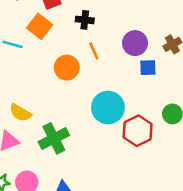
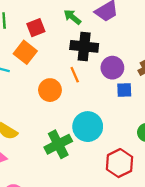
black cross: (85, 20) -> (84, 46), moved, size x1.6
red hexagon: (138, 131) -> (119, 163), moved
green cross: (54, 138) -> (58, 144), moved

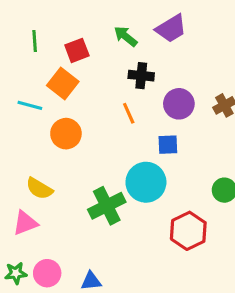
black cross: (84, 46) -> (141, 76), size x0.7
orange circle: (50, 90) -> (66, 134), moved
blue square: (124, 90) -> (168, 145), moved

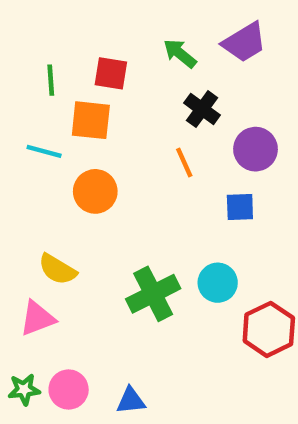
green line: (35, 41) -> (51, 80), moved
red square: (77, 50) -> (111, 73), turned 30
black cross: (141, 76) -> (202, 109), turned 30
orange square: (63, 83) -> (91, 120), turned -32
cyan circle: (146, 182) -> (218, 283), moved, size x0.7

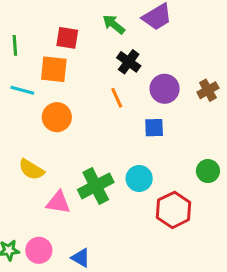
green line: (51, 80) -> (15, 45), moved
pink triangle: (37, 318) -> (58, 202), moved, turned 30
blue triangle: (131, 401) -> (81, 258), turned 36

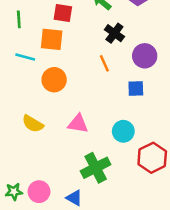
green cross: (96, 186) -> (96, 168), moved
pink triangle: (58, 202) -> (78, 124), moved

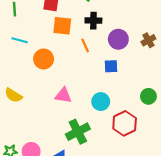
black cross: (114, 33) -> (93, 21), turned -35
orange square: (52, 39) -> (62, 26), moved
yellow semicircle: (33, 124) -> (13, 95), moved

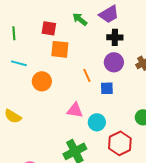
black cross: (93, 21) -> (115, 37), moved
orange line: (85, 45) -> (87, 75), moved
pink triangle: (63, 95) -> (75, 110), moved

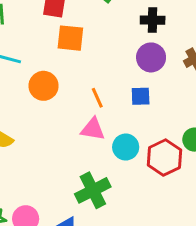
orange line: (87, 75) -> (97, 98), moved
red hexagon: (120, 143) -> (164, 157), moved

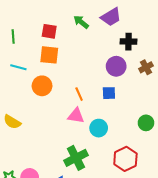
black cross: (153, 20) -> (128, 42), moved
orange square: (70, 38) -> (49, 55), moved
red hexagon: (164, 157) -> (125, 159), moved

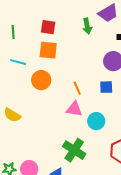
green arrow: (81, 22) -> (87, 26), moved, turned -140
green cross: (76, 158) -> (74, 150), turned -30

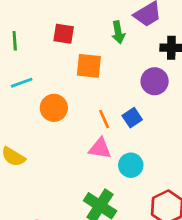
orange square: (48, 50) -> (89, 66), moved
cyan line: (18, 62) -> (22, 83), turned -35
blue square: (106, 87) -> (132, 118), moved, turned -32

